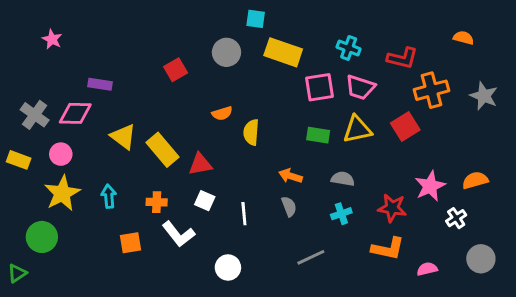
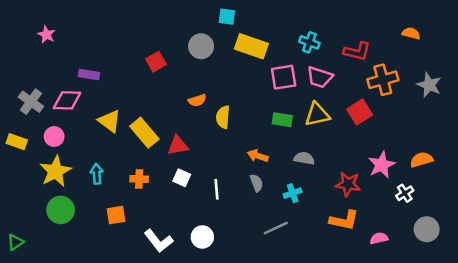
cyan cross: (341, 214) -> (293, 193), moved
white L-shape: (179, 234) -> (159, 241), moved
green circle: (42, 237) -> (61, 210), moved

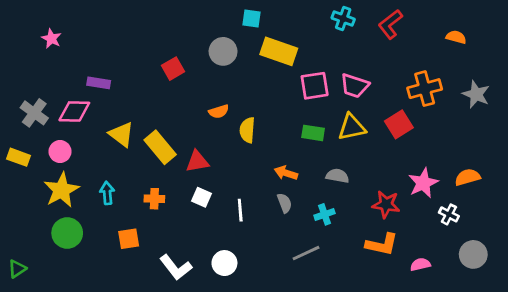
cyan cross: (309, 42) -> (343, 19), moved
red L-shape: (357, 51) -> (390, 24), moved, turned 128
white cross: (405, 193) -> (449, 214), turned -30

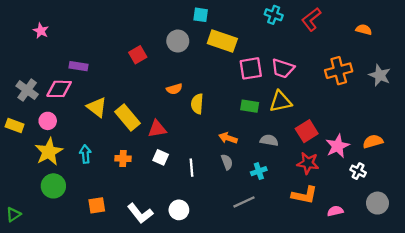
red square: (399, 124) -> (307, 131), moved
orange square: (129, 239) -> (97, 205), moved

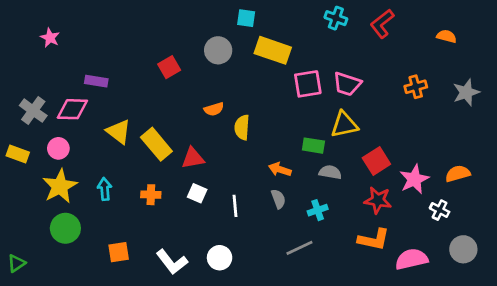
orange cross: (339, 71) -> (416, 87), size x0.7
gray star: (380, 75) -> (466, 92), turned 30
green rectangle: (250, 106) -> (313, 146), moved
pink semicircle: (335, 211) -> (412, 259), size x1.6

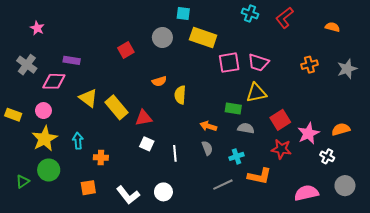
gray cross: (33, 111) -> (27, 65), moved
orange cross: (151, 195) -> (101, 157), moved
orange L-shape: (374, 239) -> (259, 176), moved
green triangle: (16, 263) -> (23, 181), moved

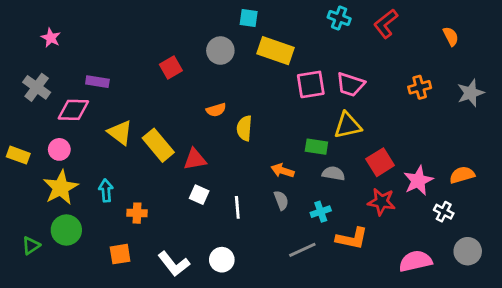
orange semicircle: (332, 27) -> (451, 36), turned 48

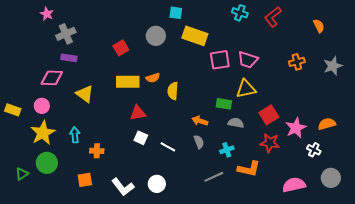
pink star: (51, 38) -> (47, 14), moved
gray cross: (37, 87) -> (66, 34), moved, turned 30
yellow rectangle: (158, 145) -> (128, 82), moved, turned -50
white line: (237, 207) -> (168, 147), turned -56

